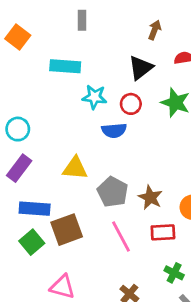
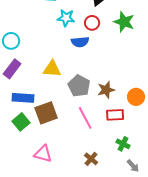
brown star: (150, 197) -> (106, 90), turned 30

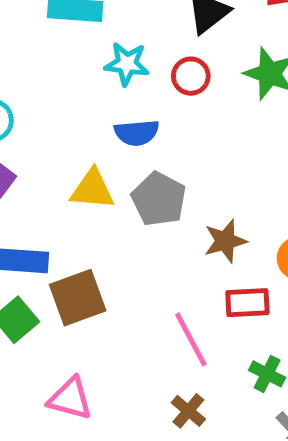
blue semicircle: (80, 42) -> (137, 133), moved
gray pentagon: (79, 86) -> (159, 199), moved
pink line: (85, 118) -> (191, 339), moved

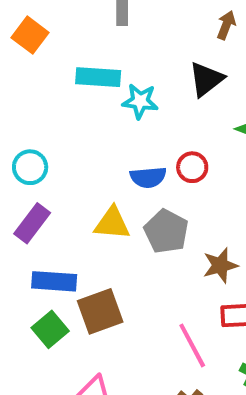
cyan star: (127, 64) -> (140, 101), moved
red circle: (191, 76) -> (192, 167), moved

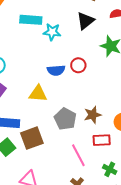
gray pentagon: (166, 231) -> (65, 119), moved

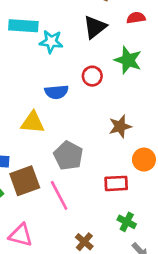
red circle: (78, 65) -> (92, 76), moved
brown star: (92, 115) -> (120, 126), moved
pink line: (78, 155) -> (59, 195), moved

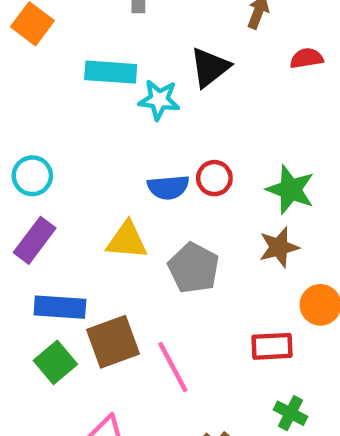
black triangle: (95, 27) -> (210, 67), moved
green star: (128, 60) -> (290, 190), moved
red circle: (92, 76) -> (214, 178), moved
gray pentagon: (68, 156) -> (194, 268), moved

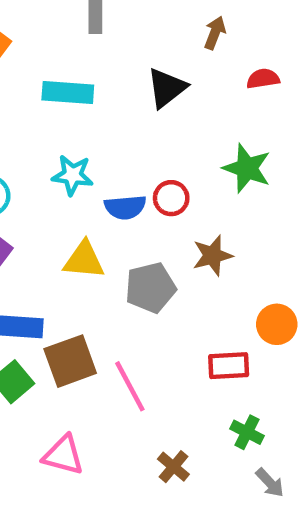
cyan star: (159, 100) -> (72, 175), moved
green star: (290, 190) -> (247, 168), moved
brown star: (279, 247) -> (212, 255), moved
gray pentagon: (194, 268) -> (151, 288), turned 30

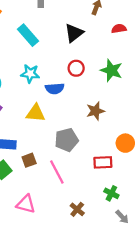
cyan rectangle: (68, 92) -> (28, 35), turned 45
red circle: (171, 198) -> (76, 68), moved
gray pentagon: (151, 288) -> (67, 140), moved
brown square: (70, 361) -> (29, 160), size x0.6

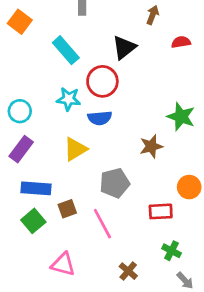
red circle: (76, 68) -> (102, 81), moved, size x1.5
green star: (111, 70) -> (181, 117), moved
yellow triangle: (35, 113) -> (75, 149), turned -36

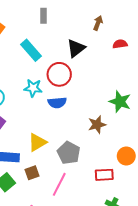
yellow triangle: (75, 149) -> (37, 142), moved
gray pentagon: (115, 183) -> (69, 153), turned -30
pink line: (102, 224) -> (59, 184), turned 55

